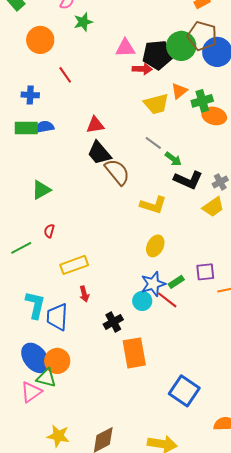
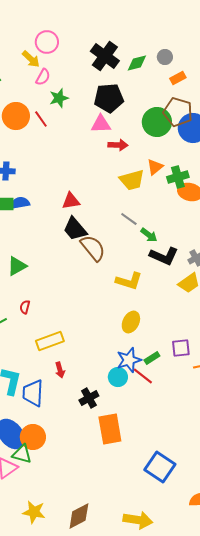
black pentagon: (157, 55) -> (109, 98), moved
red line: (65, 75) -> (41, 119), moved

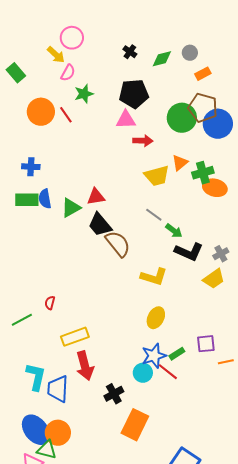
black cross: (105, 56) -> (130, 52), size x0.5
blue semicircle: (20, 203) -> (45, 199), turned -90
green triangle: (17, 266) -> (71, 208), moved
red arrow: (60, 370) -> (85, 366), size x1.8
orange rectangle: (110, 429) -> (135, 425), turned 36

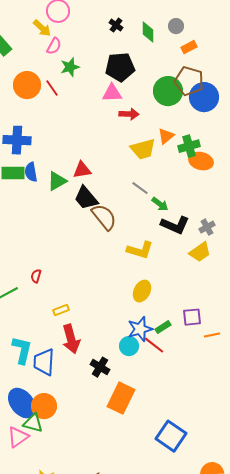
green diamond: (162, 59) -> (148, 32), turned -75
blue cross: (31, 167) -> (17, 140), size x1.5
yellow rectangle: (75, 337) -> (61, 310), size x0.6
black cross: (114, 394) -> (100, 367), turned -30

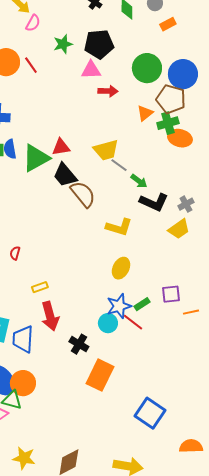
green star: (70, 67) -> (63, 44), moved
brown pentagon: (189, 81) -> (171, 99), moved
yellow trapezoid: (143, 149) -> (106, 150), moved
green triangle: (57, 181) -> (36, 158), size x1.4

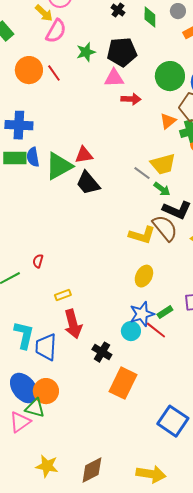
pink semicircle: (33, 23) -> (56, 31), size x1.4
yellow trapezoid: (106, 150) -> (163, 164), moved
brown semicircle: (83, 194) -> (165, 228), moved

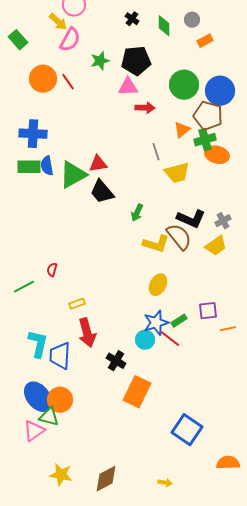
gray line: (142, 173) -> (156, 152), moved, turned 36
green arrow: (162, 189) -> (137, 213), moved, turned 78
yellow arrow: (151, 474) -> (165, 483), size x0.5

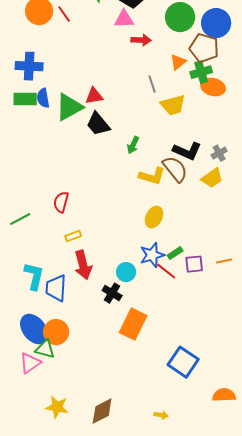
red semicircle: (52, 270) -> (61, 202), moved, size x1.5
purple square: (208, 311) -> (194, 264), moved
cyan circle: (145, 340) -> (126, 272), moved

